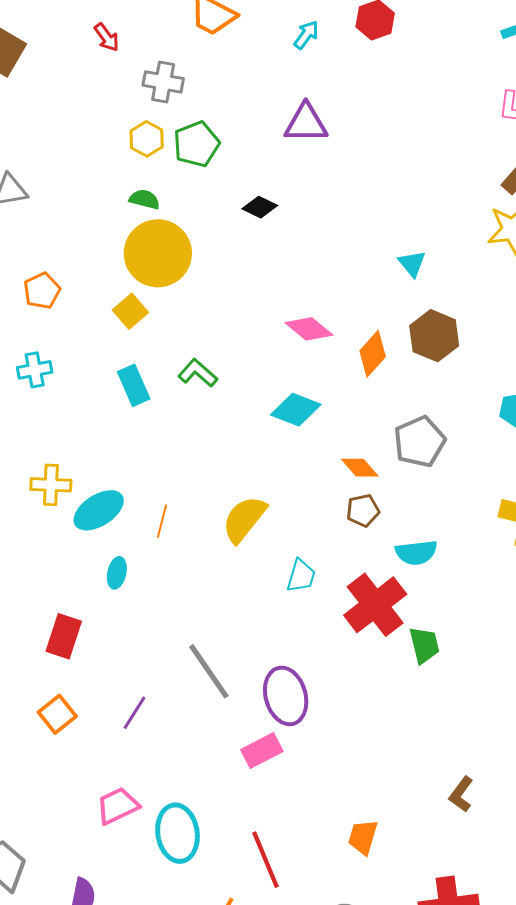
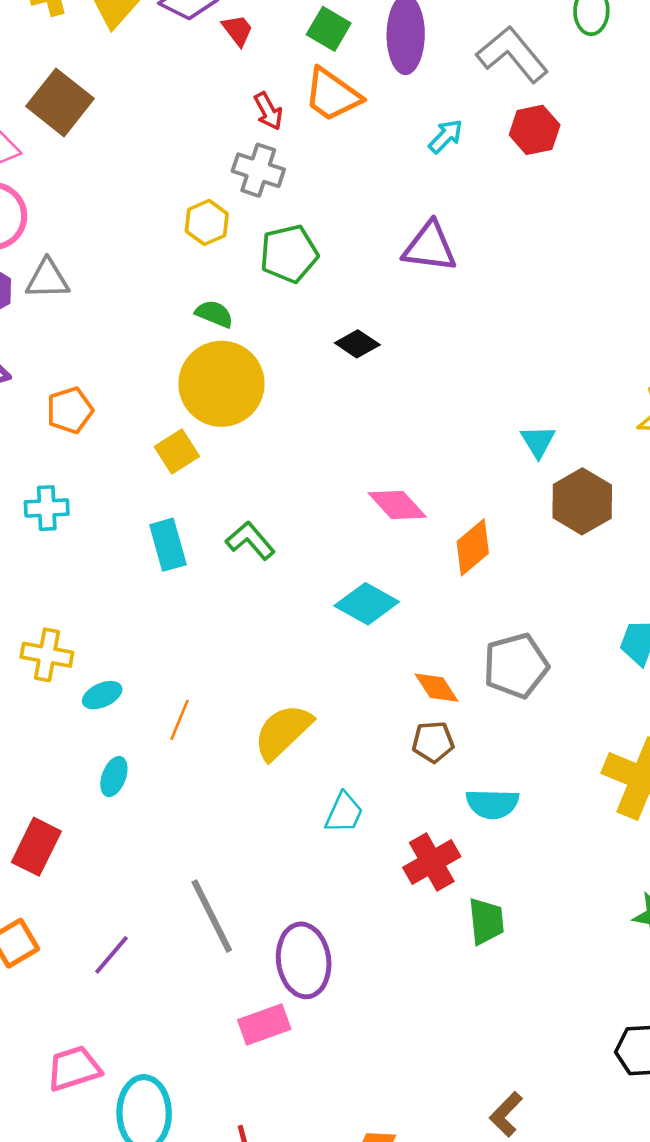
red arrow: (107, 37) -> (268, 111), moved
yellow hexagon: (147, 139) -> (207, 222), moved
brown hexagon: (434, 336) -> (582, 501), moved
cyan ellipse: (99, 510) -> (102, 695), size x0.6
red cross: (375, 605) -> (432, 862), size x0.7

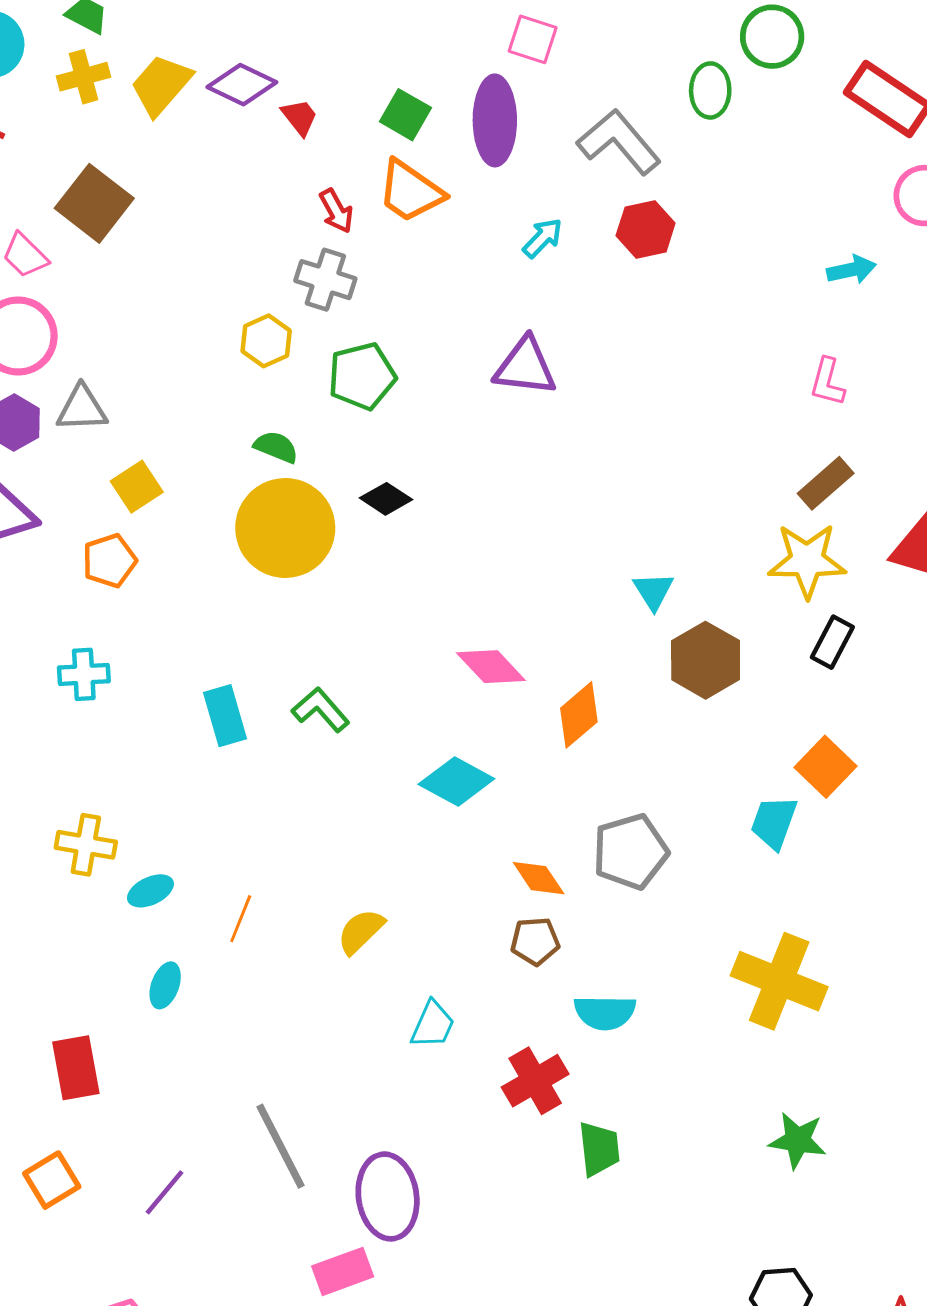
black diamond: (357, 344) -> (386, 499), moved
yellow square: (177, 451) -> (137, 487), moved
yellow semicircle: (283, 732) -> (361, 931), size x0.7
red rectangle: (36, 847) -> (76, 1068), turned -36

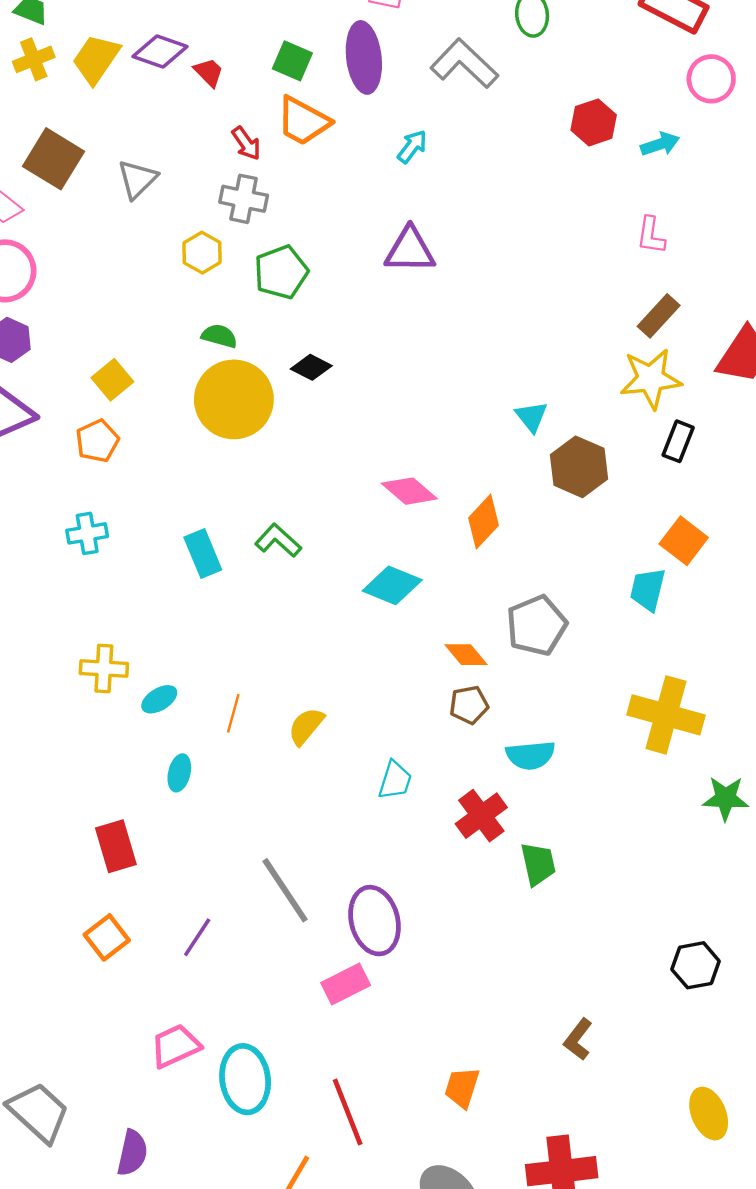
red hexagon: (646, 229) -> (594, 122), moved
gray triangle: (82, 409) -> (137, 179), moved, turned -36
yellow semicircle: (361, 931) -> (306, 726), moved
green star: (798, 1140) -> (726, 798), moved

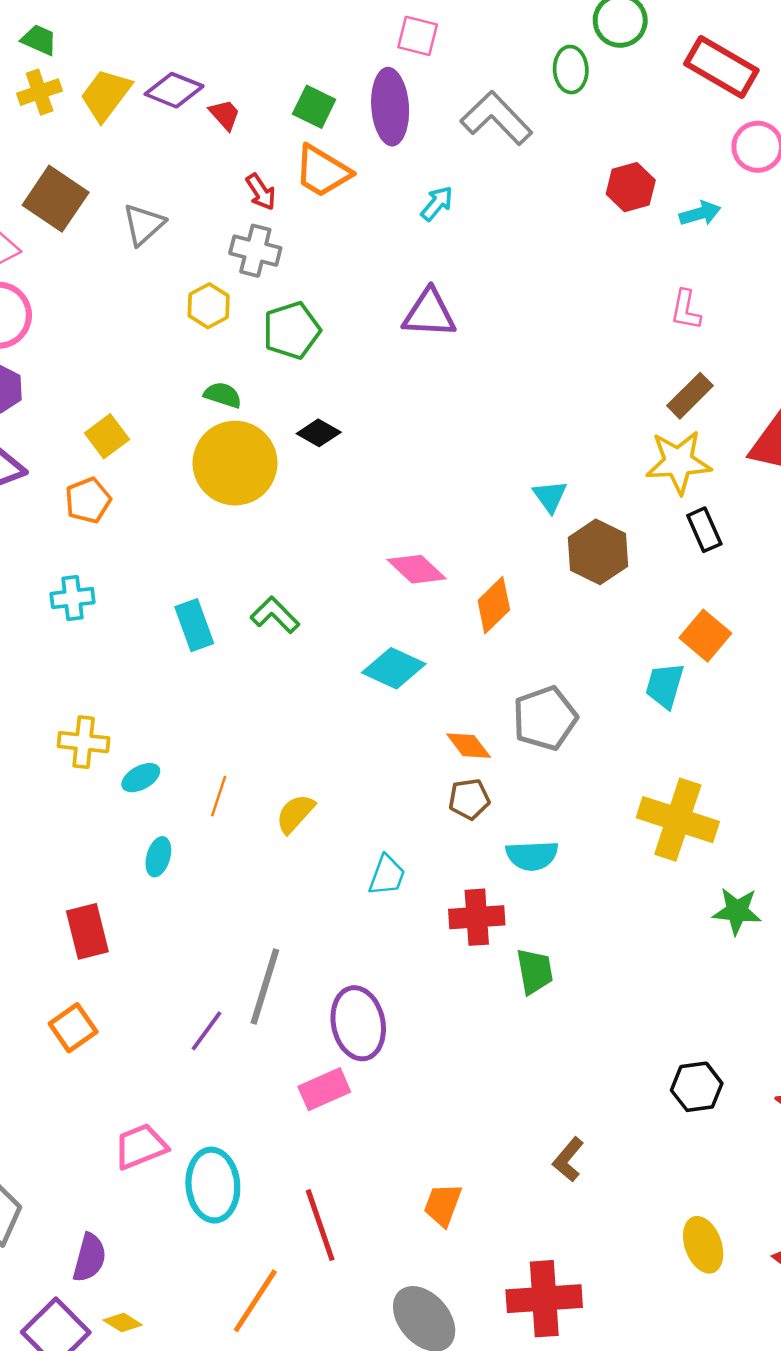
black rectangle: (678, 441) -> (704, 530), turned -48
red cross: (481, 816) -> (477, 917), turned 30
gray line: (285, 890) -> (265, 987), turned 48
purple line: (197, 937) -> (206, 1031), moved

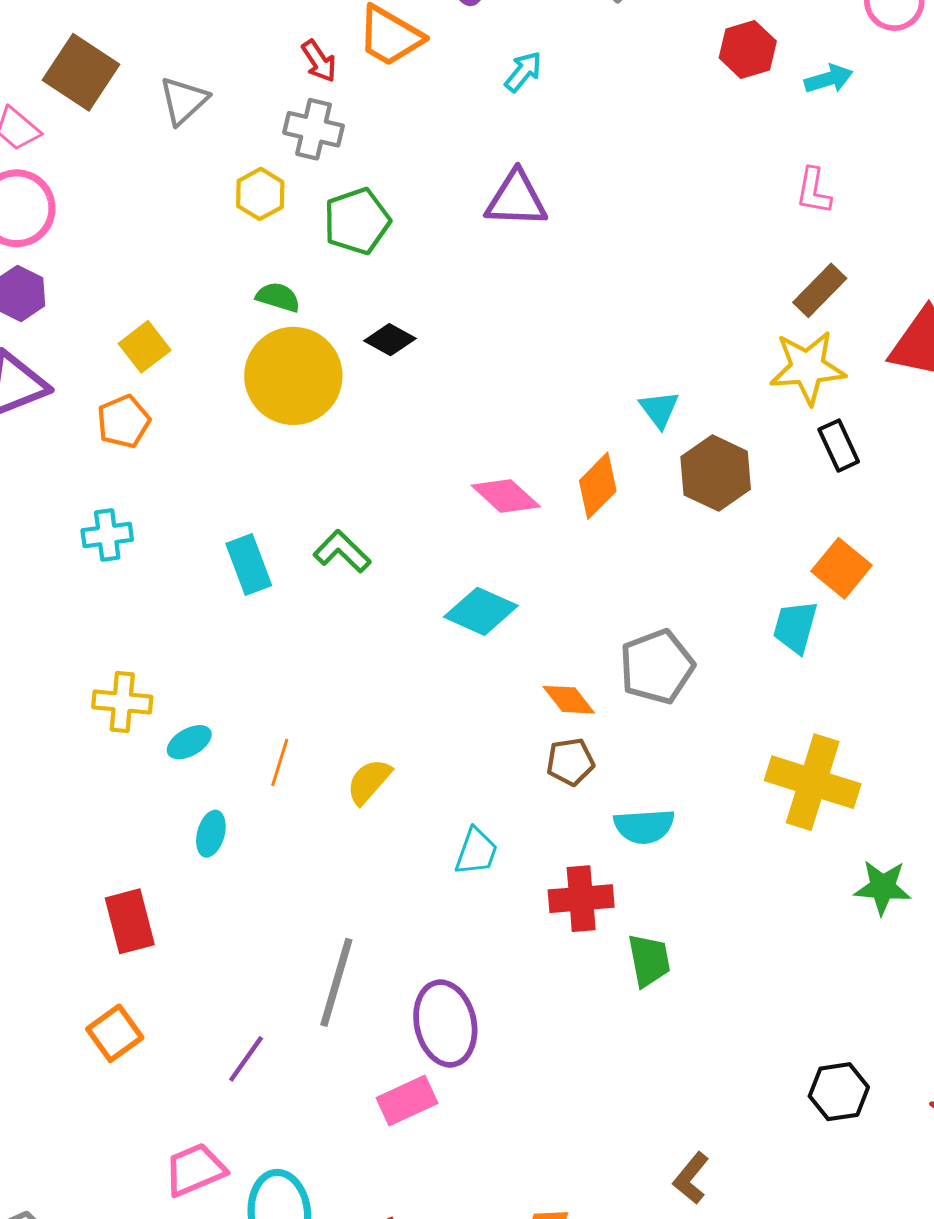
orange diamond: (494, 605) -> (598, 486), moved
purple line: (206, 1031) -> (246, 1059), moved

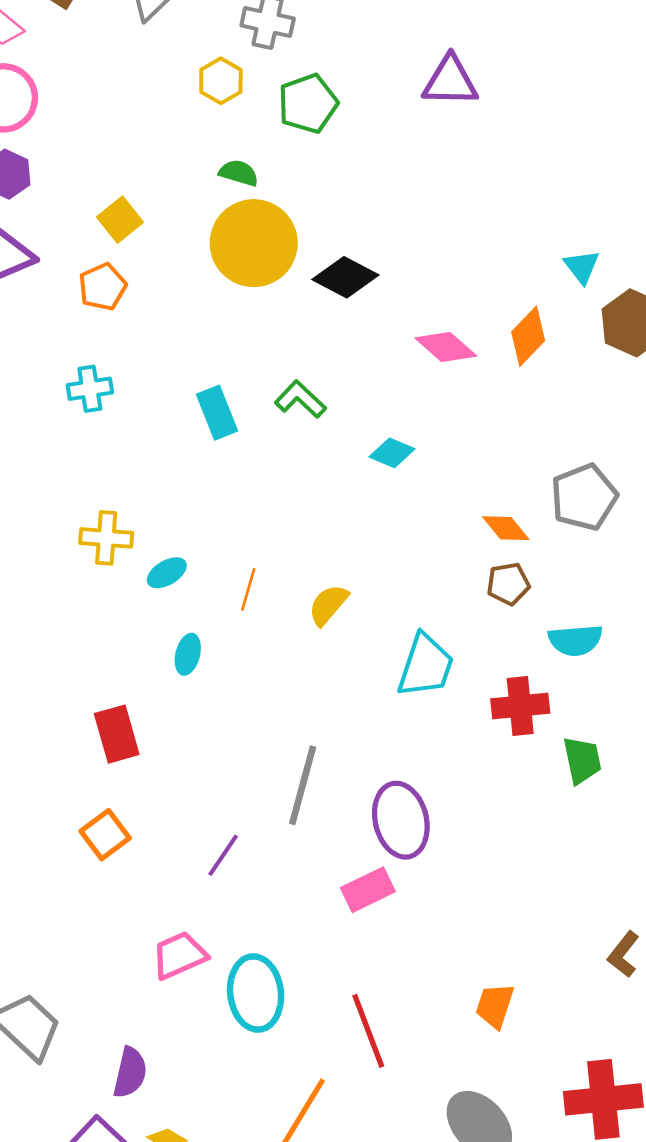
black diamond: (390, 340) -> (345, 277), moved, size x1.4
cyan diamond: (481, 611) -> (392, 453), moved, size x0.7
cyan trapezoid: (476, 851) -> (426, 666), size x1.5

